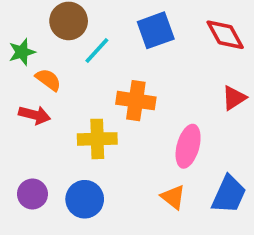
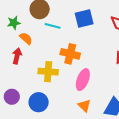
cyan line: (97, 50) -> (53, 26), turned 56
red arrow: (35, 115) -> (17, 56), turned -98
pink ellipse: (188, 146) -> (83, 80), moved

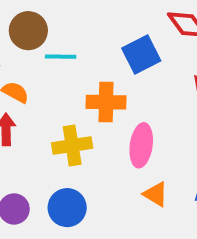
blue square: (84, 19) -> (141, 54), moved

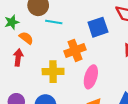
orange cross: (106, 102) -> (75, 50), turned -30

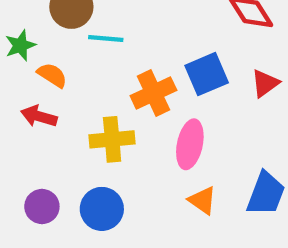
blue square: (98, 27) -> (207, 74), moved
red arrow: (18, 58) -> (39, 116), turned -77

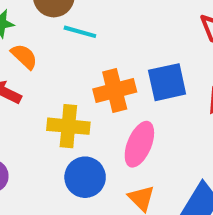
blue circle: (102, 209) -> (85, 177), moved

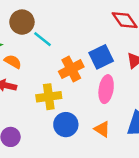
cyan line: (80, 32) -> (42, 39), turned 36
pink ellipse: (139, 144) -> (106, 89), moved

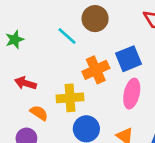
brown circle: (22, 22) -> (95, 19), moved
orange semicircle: (13, 62) -> (39, 113), moved

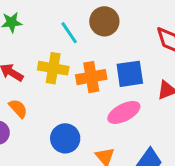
pink ellipse: (132, 94) -> (124, 112), turned 36
yellow cross: (70, 98) -> (53, 68), moved

